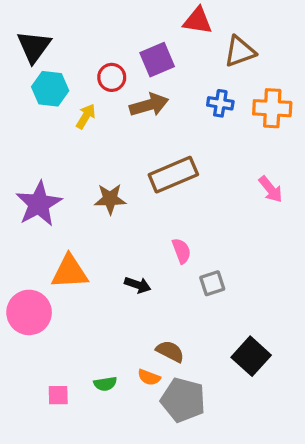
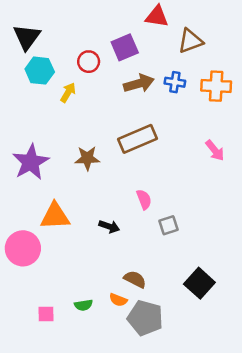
brown arrow: (149, 105) -> (139, 83), moved

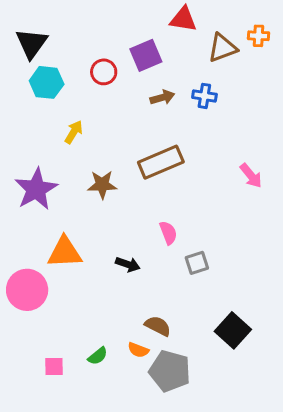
brown arrow: (139, 83) -> (162, 97), size x0.7
orange cross: (216, 86) -> (259, 36), moved, size x0.6
yellow arrow: (68, 92) -> (74, 132), moved
green semicircle: (83, 305) -> (98, 356), turned -30

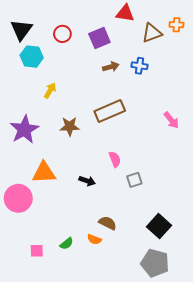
red circle: (104, 72) -> (62, 34), moved
gray pentagon: (170, 371) -> (155, 263), moved

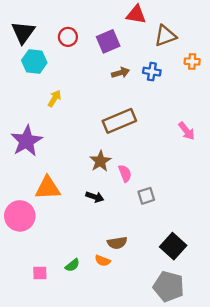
orange cross: (176, 25) -> (192, 62), moved
brown star: (70, 126) -> (100, 161), moved, turned -30
brown semicircle: (108, 223) -> (117, 243), turned 144

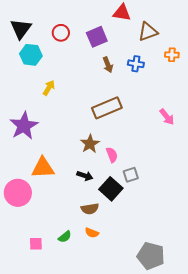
brown arrow: (120, 73) -> (108, 65), turned 84
brown semicircle: (117, 243) -> (90, 209), moved
black square: (173, 246) -> (111, 189), moved

